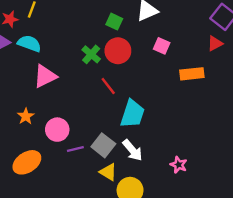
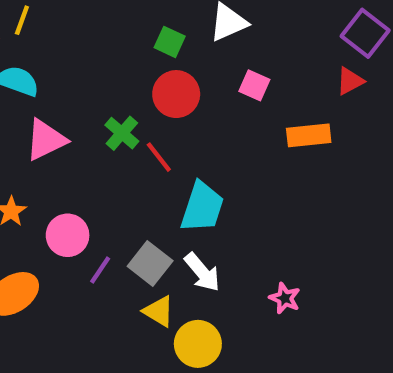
green cross: (91, 54) -> (122, 133), moved
purple line: (75, 149) -> (100, 270), turned -42

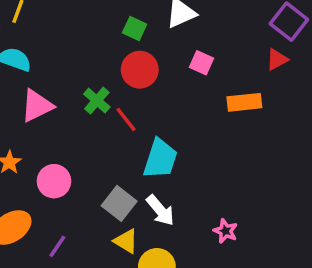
purple line: (100, 270) -> (57, 246), moved

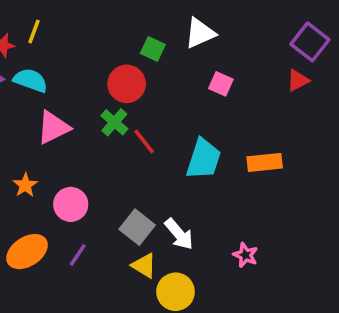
red circle: (140, 70) -> (127, 84), moved
orange rectangle: (244, 102) -> (265, 162), moved
cyan trapezoid: (160, 159) -> (203, 159), moved
purple line: (57, 246) -> (78, 255), moved

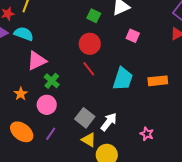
red circle: (127, 84) -> (90, 44), moved
green cross: (114, 122) -> (52, 81), moved
white arrow: (179, 234) -> (109, 122), turned -102
orange ellipse: (27, 252) -> (22, 132), turned 70

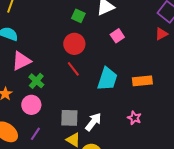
pink square: (133, 36) -> (117, 36), turned 32
gray square: (85, 118) -> (69, 118), turned -36
pink star: (147, 134) -> (134, 118), moved

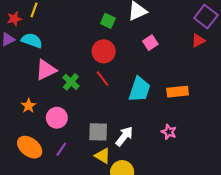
green cross: (36, 81) -> (71, 82), moved

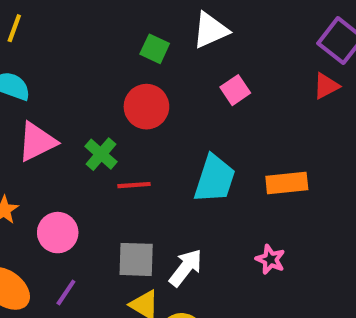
red line: (103, 79) -> (134, 185), moved, turned -56
green cross: (71, 82) -> (101, 154), moved

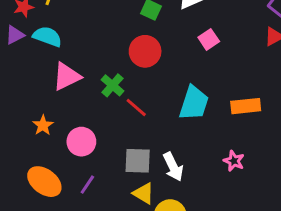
red line: (134, 185) -> (136, 108), turned 45
white arrow: (186, 268) -> (173, 167), turned 116

